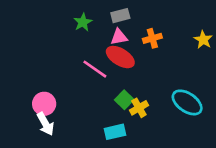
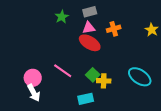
pink line: (95, 69) -> (63, 71), moved
yellow cross: (139, 108) -> (104, 81), turned 32

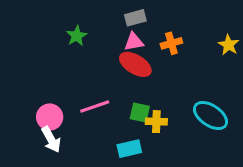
green star: (62, 17) -> (77, 36), moved
pink line: (63, 71) -> (95, 106), turned -54
green square: (93, 75) -> (140, 113), turned -32

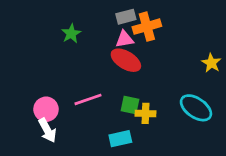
orange cross: (171, 43) -> (147, 27), moved, size x1.4
yellow star: (229, 45) -> (211, 63), moved

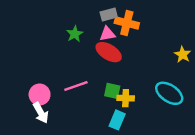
orange cross: (147, 27) -> (127, 23), turned 30
green star: (71, 34) -> (75, 34), moved
cyan rectangle: (120, 139) -> (117, 120), moved, turned -54

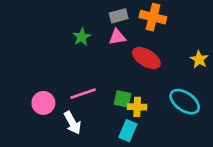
orange cross: (127, 23) -> (153, 17), moved
red ellipse: (109, 52) -> (146, 58), moved
white arrow: (41, 113) -> (72, 123), moved

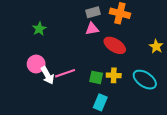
green star: (82, 37) -> (39, 29), moved
pink circle: (43, 103) -> (36, 64), moved
yellow cross: (137, 107) -> (114, 75), moved
white arrow: (72, 123) -> (47, 75), moved

